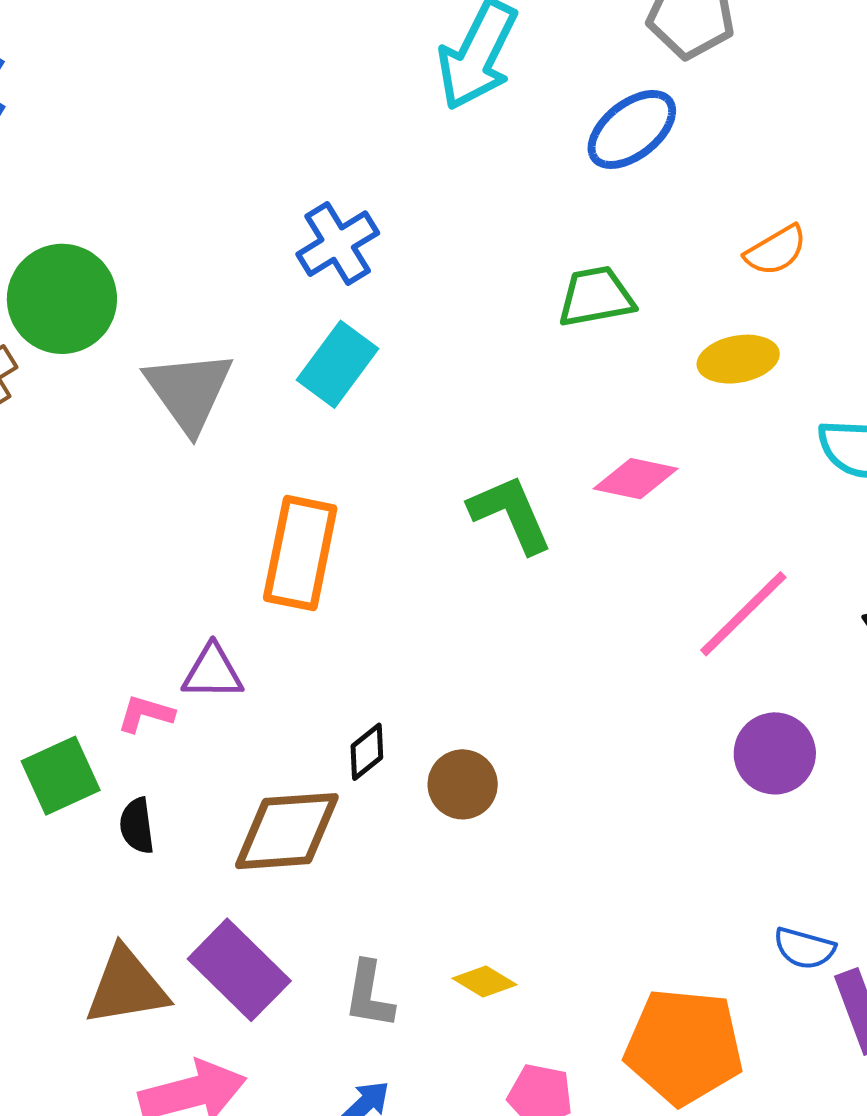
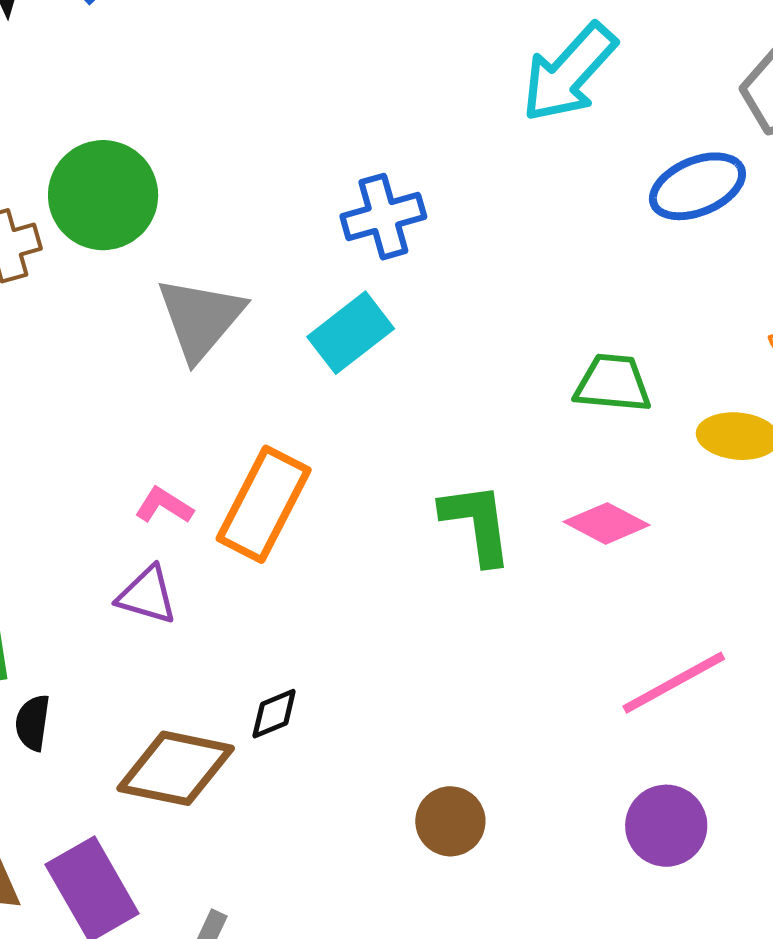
green trapezoid: (596, 297) -> (613, 383), moved
pink L-shape: (146, 714) -> (164, 506), moved
brown circle: (463, 784) -> (450, 821), moved

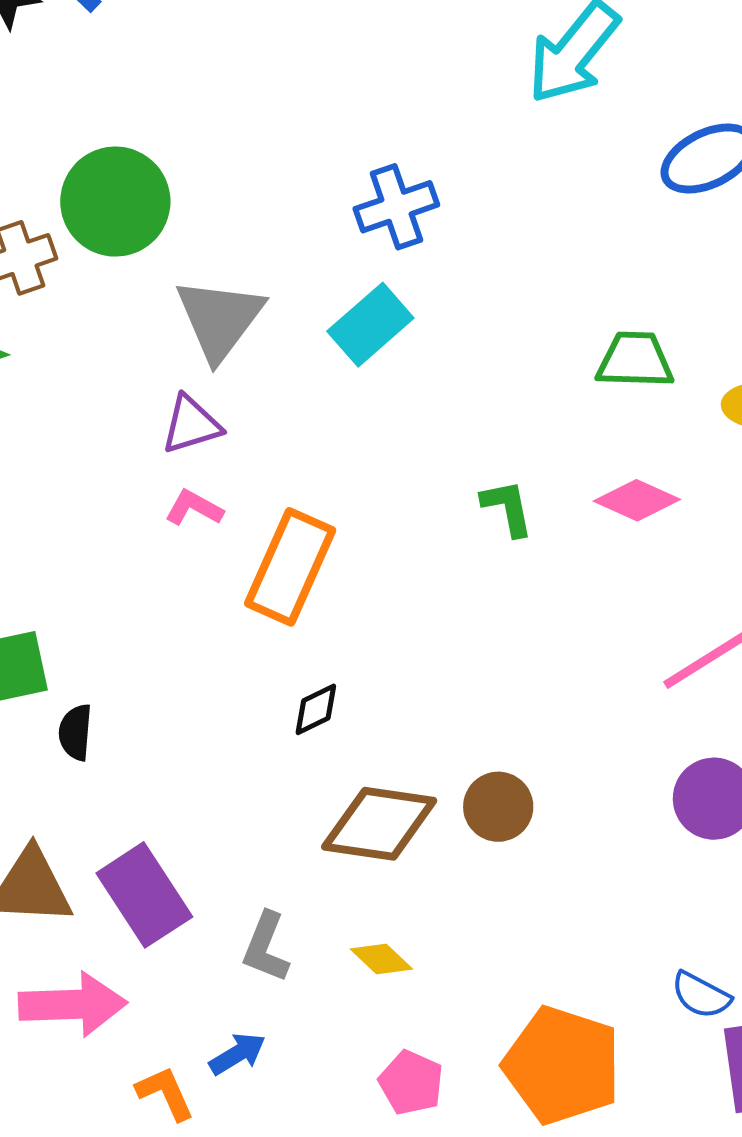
orange rectangle: (264, 504) -> (290, 567), moved
green L-shape: (477, 523) -> (507, 508), size x0.7
purple triangle: (147, 595) -> (191, 425), moved, turned -30
brown diamond: (176, 768) -> (379, 824), moved

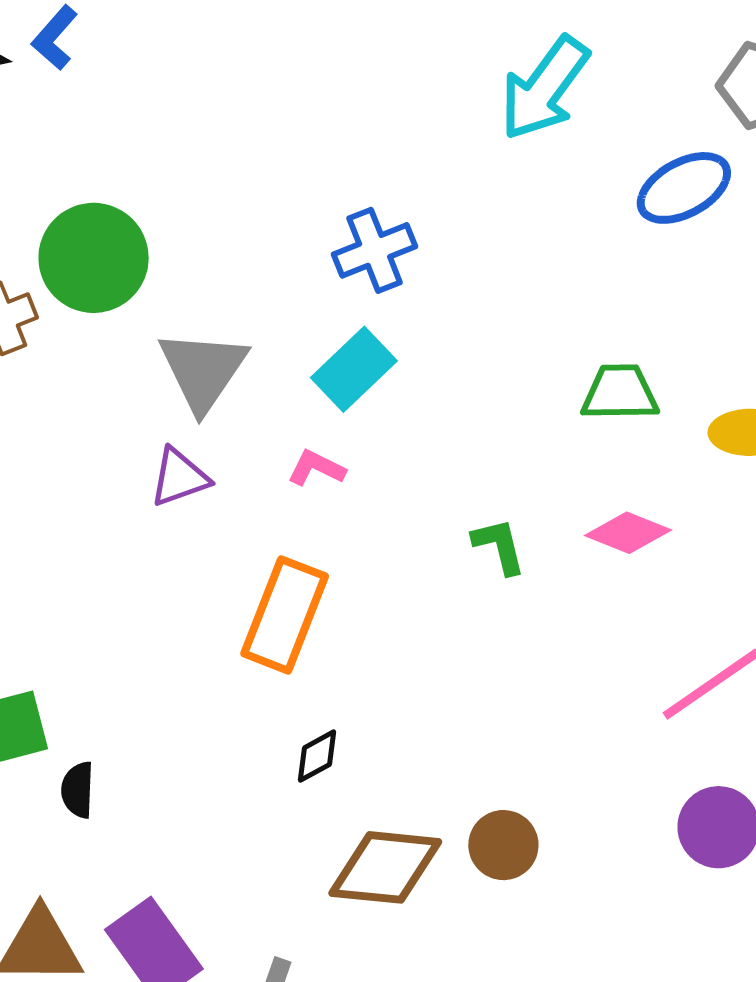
pink L-shape: (194, 508) -> (316, 468), moved

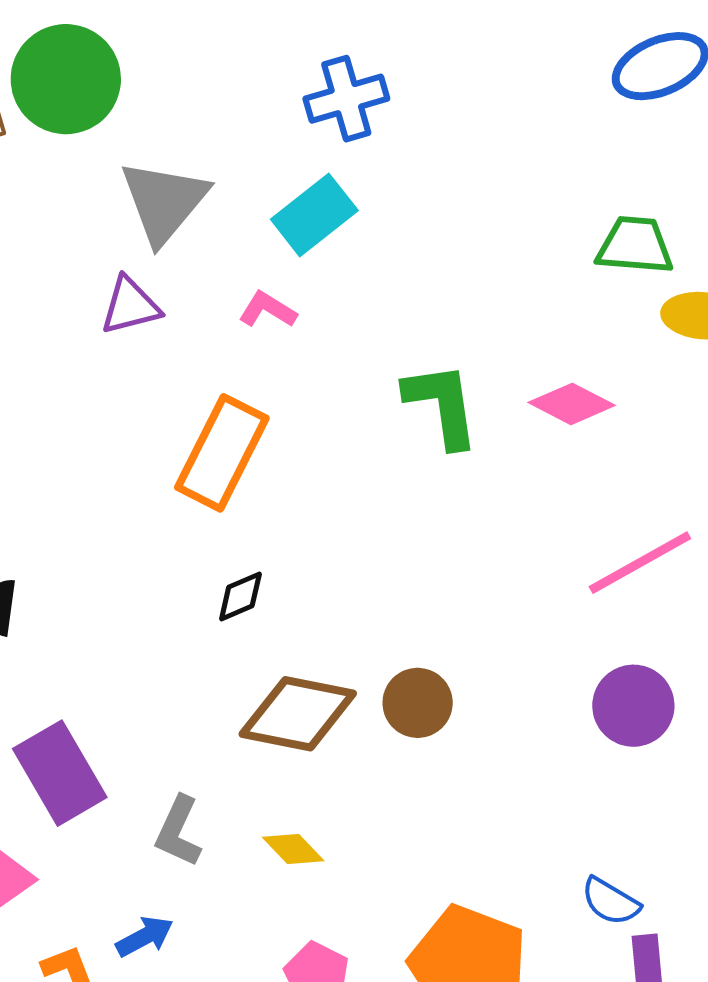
green trapezoid: (620, 393) -> (635, 245), moved
green L-shape: (499, 546) -> (442, 405), size x1.5

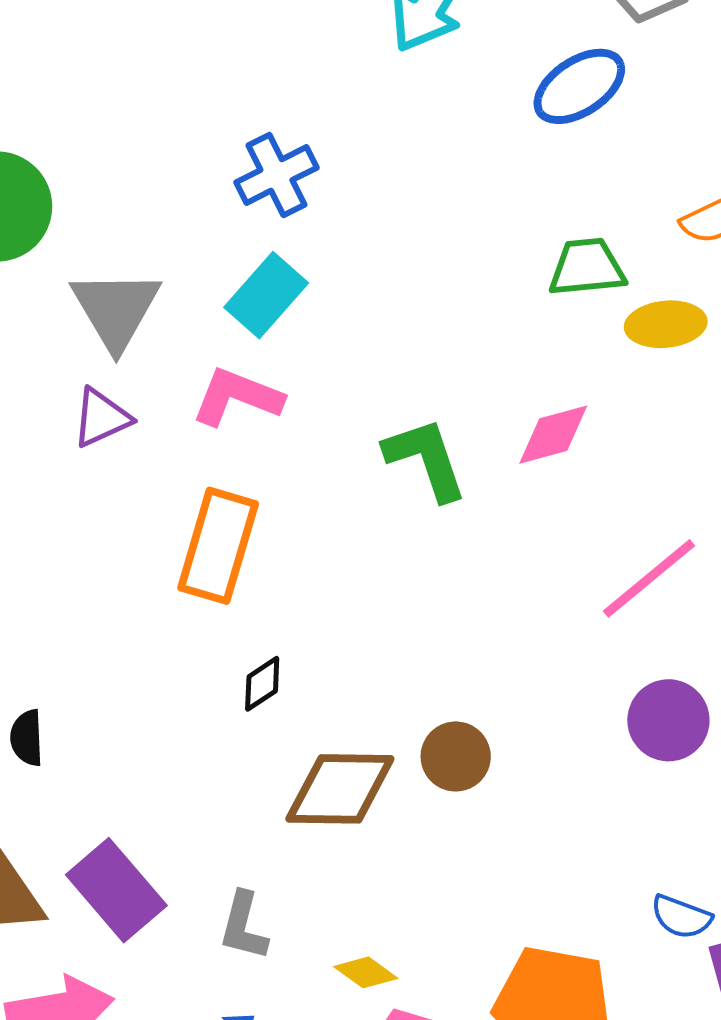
pink L-shape: (268, 310) -> (237, 397), size x1.6
pink diamond: (572, 404) -> (553, 435), turned -32
yellow diamond: (293, 849) -> (366, 972), moved

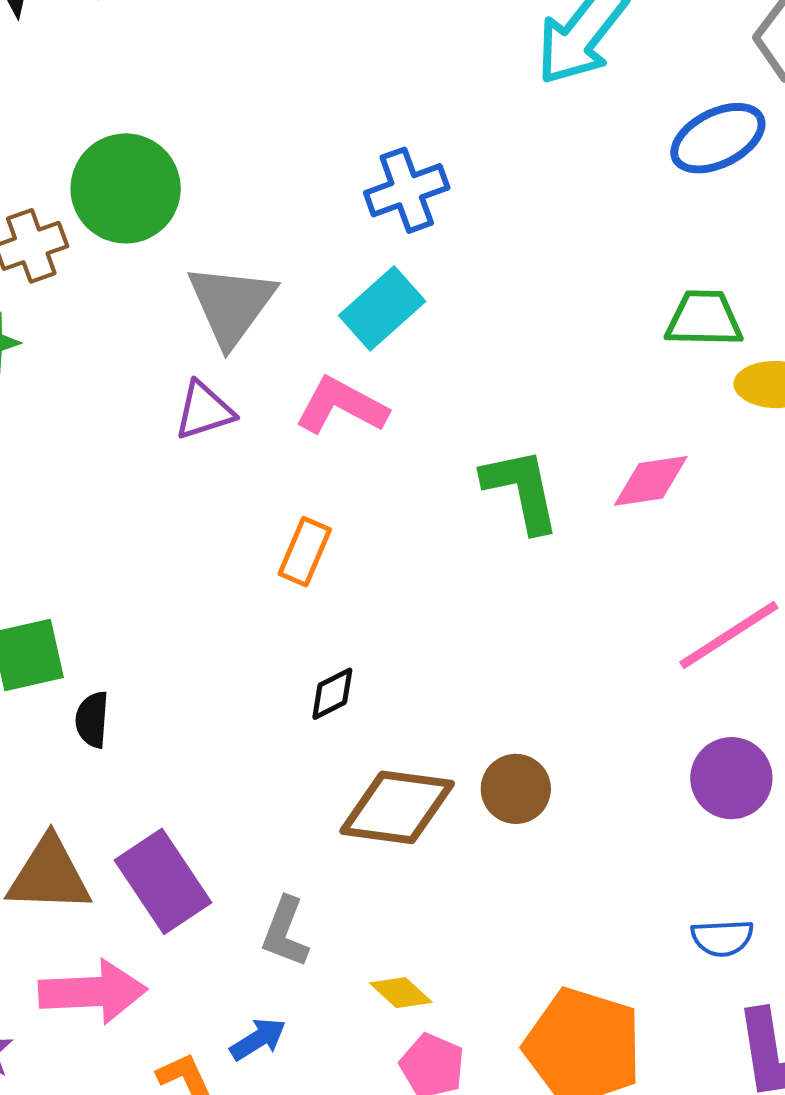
orange rectangle: (218, 546) -> (305, 552), size x0.6
blue semicircle: (681, 917) -> (722, 938), moved, turned -30

